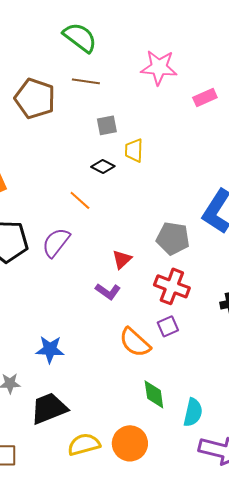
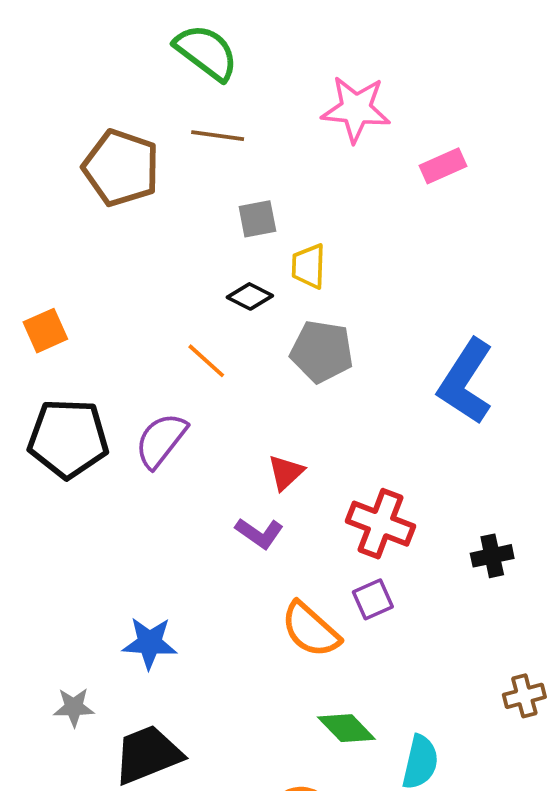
gray pentagon: (173, 238) -> (322, 351), moved
green diamond: (154, 394) -> (346, 728), turned -36

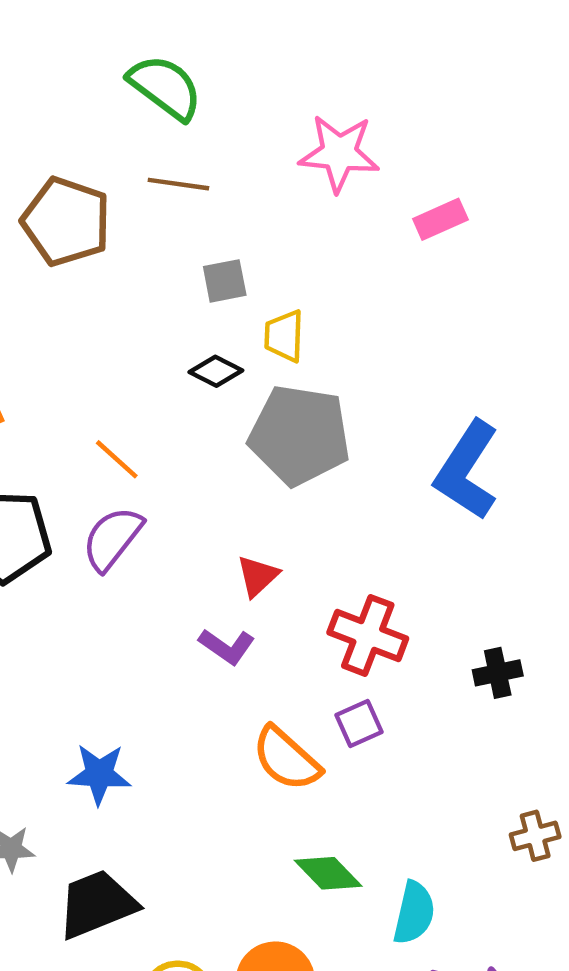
gray pentagon: (322, 351) -> (300, 435), size x1.4
orange line: (206, 361) -> (117, 459), moved

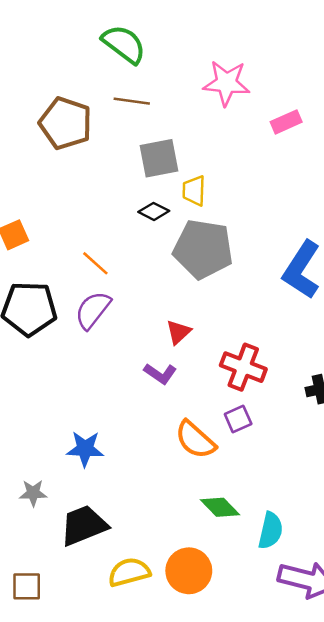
gray square: (225, 281) -> (159, 158), size x1.5

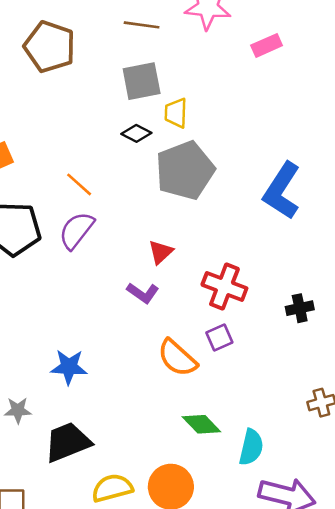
brown line: (132, 101) -> (142, 25), moved
gray pentagon: (203, 249) -> (185, 170), turned -30

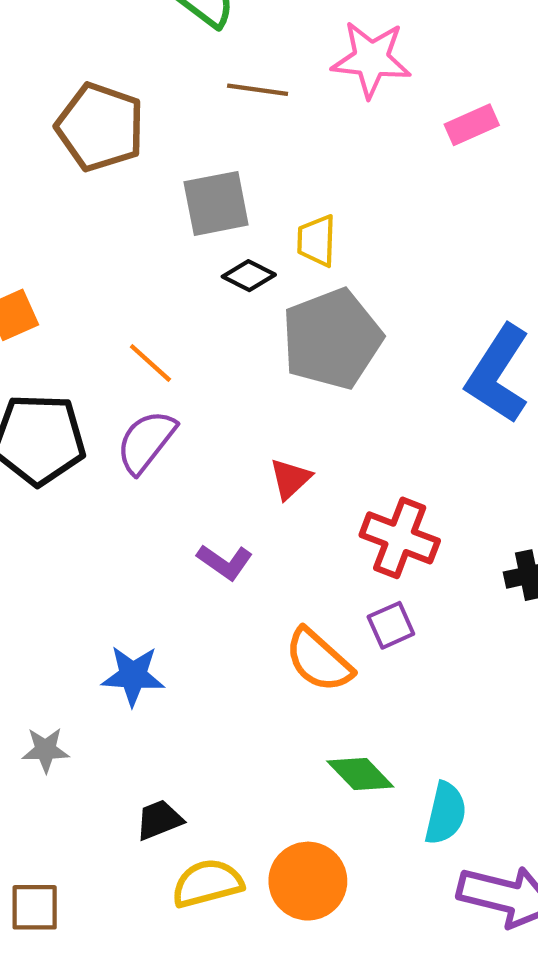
gray square: (142, 81) -> (216, 203), moved
purple L-shape: (143, 293) -> (225, 562), moved
black trapezoid: (68, 442) -> (159, 820), moved, size x0.6

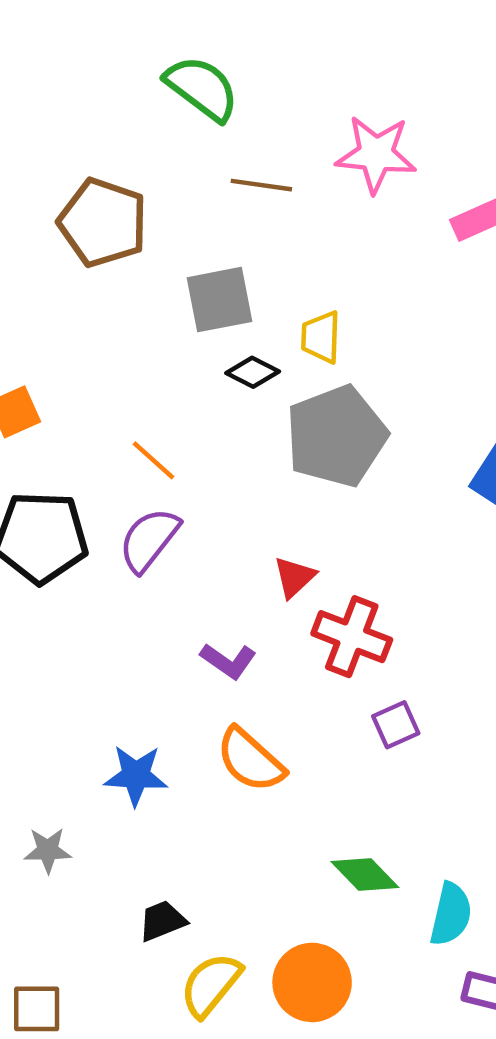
red cross: (400, 538) -> (352, 637), moved
orange semicircle: (319, 660) -> (250, 760), moved
yellow semicircle: (207, 883) -> (211, 985), turned -36

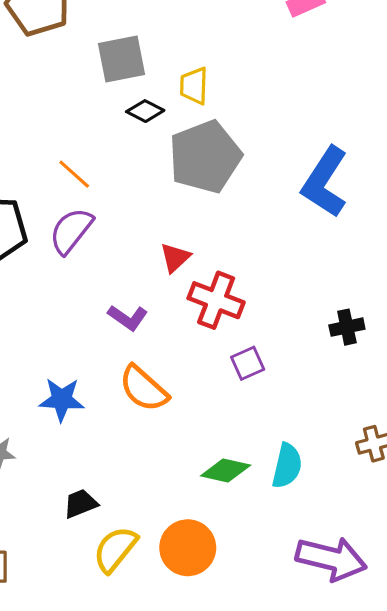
green diamond: (365, 875) -> (226, 470), turned -33
cyan semicircle: (451, 914) -> (287, 466), moved

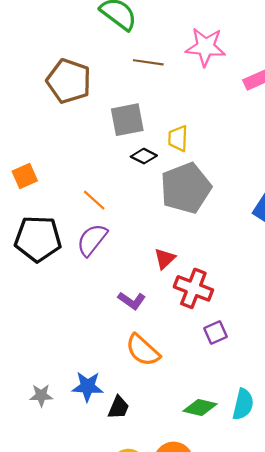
blue star: (62, 400) -> (88, 387), moved
black trapezoid: (81, 504) -> (118, 408), moved, turned 135

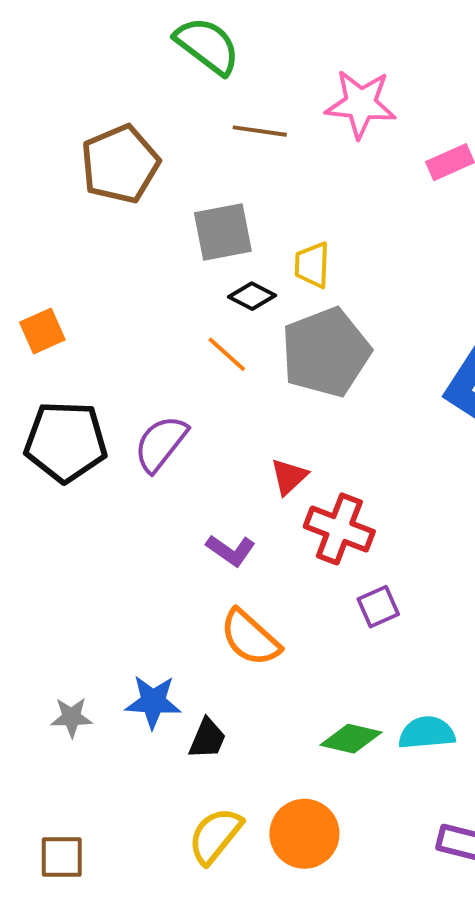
brown pentagon: (69, 81) -> (120, 164), turned 30
orange line: (94, 200) -> (227, 354), moved
cyan semicircle: (243, 404) -> (427, 733), turned -108

